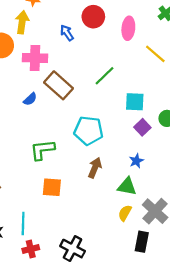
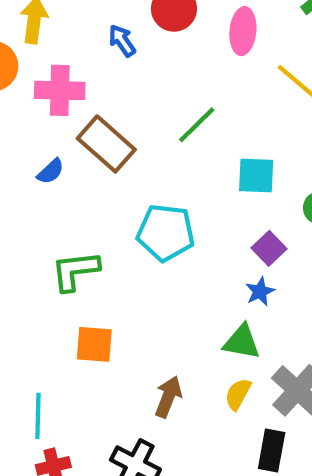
purple square: (142, 127) -> (269, 248), moved
brown arrow: (95, 168) -> (168, 397), moved

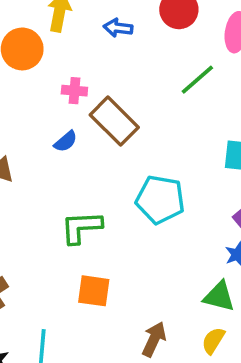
blue arrow: (122, 41) -> (118, 28), moved, turned -52
pink cross: (60, 90) -> (74, 91), moved, size x0.6
green line: (197, 125) -> (197, 80), moved

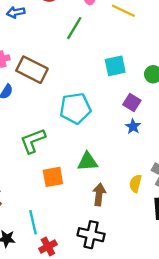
green triangle: (219, 296) -> (88, 162), moved

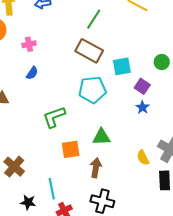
cyan square: (115, 66) -> (122, 66), moved
brown rectangle: (32, 70) -> (89, 51), moved
yellow semicircle: (135, 184) -> (143, 158), turned -42
brown arrow: (99, 194) -> (96, 168), moved

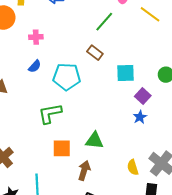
brown rectangle: (89, 51) -> (95, 53), size x0.6
cyan pentagon: (92, 90) -> (67, 77), moved

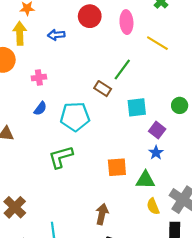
green line: (104, 22) -> (122, 69), moved
green triangle: (94, 141) -> (145, 180), moved
orange square: (62, 148) -> (117, 167), moved

